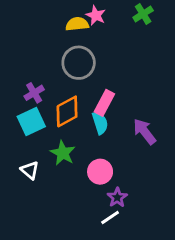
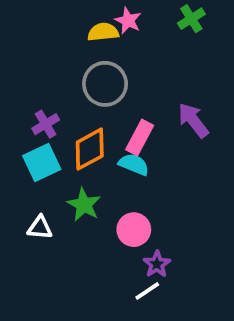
cyan semicircle: (100, 123) -> (134, 164), turned -50
purple arrow: (144, 132) -> (193, 120), moved
white triangle: (30, 170) -> (40, 228), turned -36

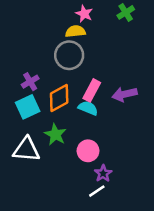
yellow semicircle: (103, 32) -> (75, 31), moved
purple arrow: (193, 120) -> (124, 94), moved, turned -65
white triangle: (40, 228) -> (26, 150), size x1.6

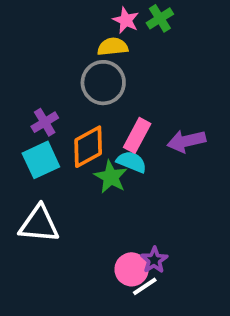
green cross: (126, 12) -> (160, 18), moved
green star: (55, 134) -> (111, 177), moved
pink circle: (88, 151) -> (132, 269), moved

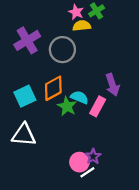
yellow semicircle: (113, 47) -> (82, 26), moved
purple cross: (45, 122) -> (27, 40), moved, size x1.6
pink rectangle: (137, 135) -> (98, 106), moved
purple arrow: (186, 141) -> (112, 85), turned -95

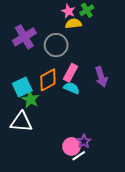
green star: (67, 106) -> (31, 99), moved
pink rectangle: (98, 106) -> (70, 73), moved

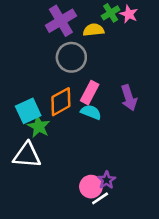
pink star: (68, 11) -> (129, 14), moved
purple cross: (24, 37) -> (61, 21), moved

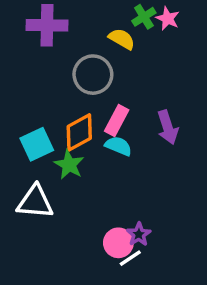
purple cross: (61, 21) -> (47, 25), moved, turned 32
yellow semicircle: (94, 30) -> (122, 39), turned 36
green star: (39, 127) -> (69, 165), moved

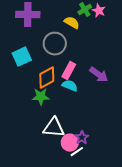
purple arrow: (168, 127) -> (99, 75), turned -36
cyan square: (37, 144) -> (22, 57), moved
green star: (69, 165) -> (41, 97), turned -30
white triangle: (35, 202) -> (54, 128), moved

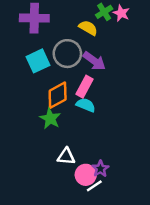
cyan square: (22, 57) -> (38, 61), moved
purple arrow: (99, 75) -> (94, 61), moved
green star: (41, 97) -> (50, 118), turned 30
white triangle: (54, 128) -> (66, 156), size x0.7

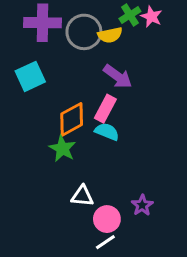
yellow semicircle: (88, 28) -> (110, 35), turned 138
gray circle: (67, 54) -> (84, 32), moved
cyan square: (38, 61) -> (30, 76), moved
purple star: (100, 169) -> (142, 205), moved
white line: (94, 186) -> (105, 242), moved

